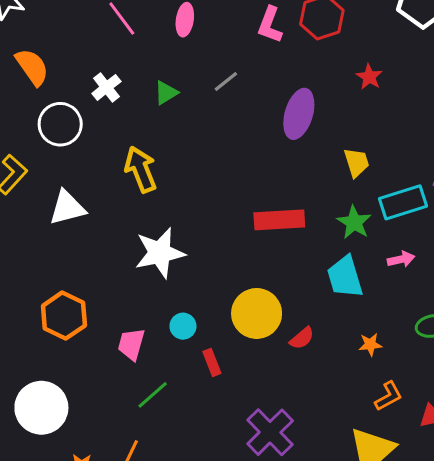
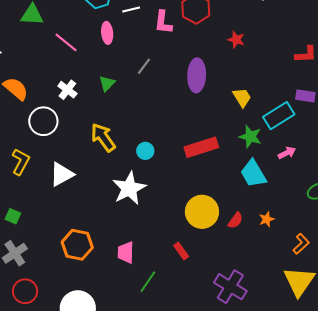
cyan circle: (183, 326) -> (145, 151), moved
orange star: (370, 344) -> (267, 219), moved

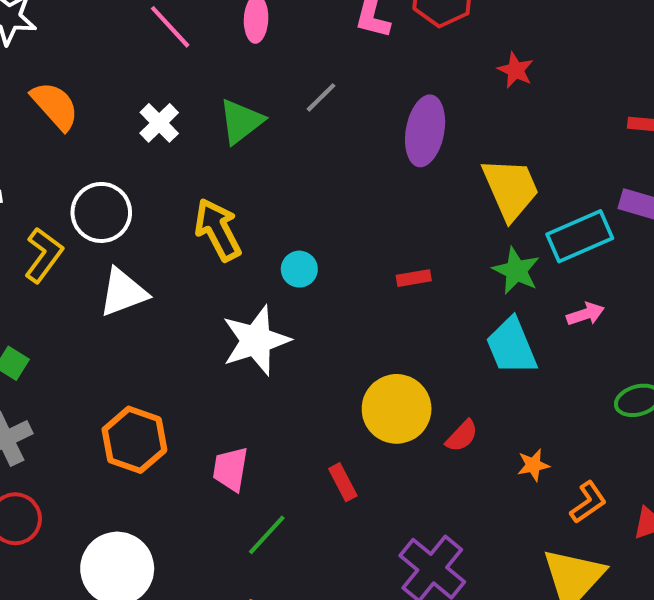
green triangle: (107, 83) -> (241, 121), size x1.4
yellow trapezoid: (242, 97) -> (511, 189), size x1.6
white circle: (43, 121) -> (101, 212), moved
red rectangle: (201, 147) -> (414, 278), size x0.5
orange star: (267, 219) -> (533, 465), moved

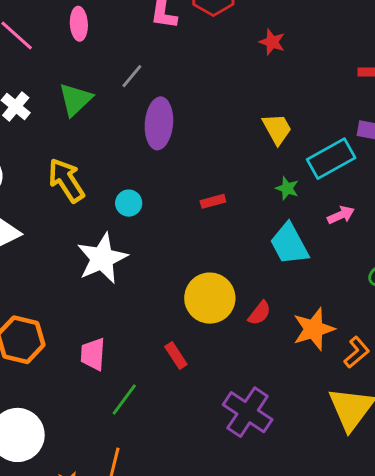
purple ellipse: (425, 131) -> (159, 123), moved
yellow trapezoid: (511, 189) -> (277, 129), size x0.7
green star: (516, 271) -> (287, 188), size x0.7
orange star: (533, 465) -> (314, 329), size x1.8

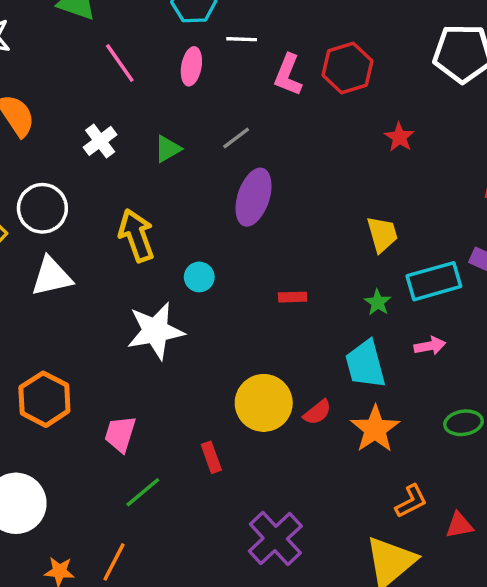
green triangle: (75, 99) -> (168, 149), size x0.7
red semicircle: (259, 313) -> (317, 412), moved
orange star: (314, 329) -> (375, 429), moved, turned -30

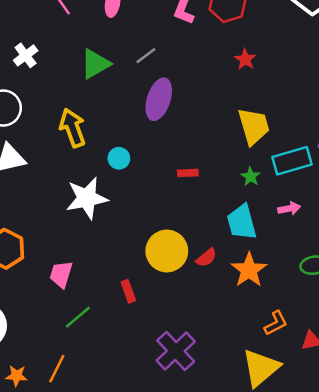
red star: (399, 137) -> (245, 59), moved
white cross: (100, 141) -> (26, 55), moved
green triangle: (168, 149) -> (95, 64), size x1.5
yellow trapezoid: (382, 234) -> (254, 126), size x1.4

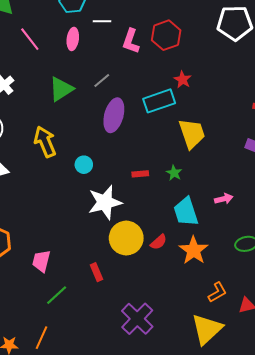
cyan rectangle: (292, 161) -> (159, 101), moved
green star: (251, 177) -> (174, 173), moved
white star: (87, 198) -> (105, 202), moved

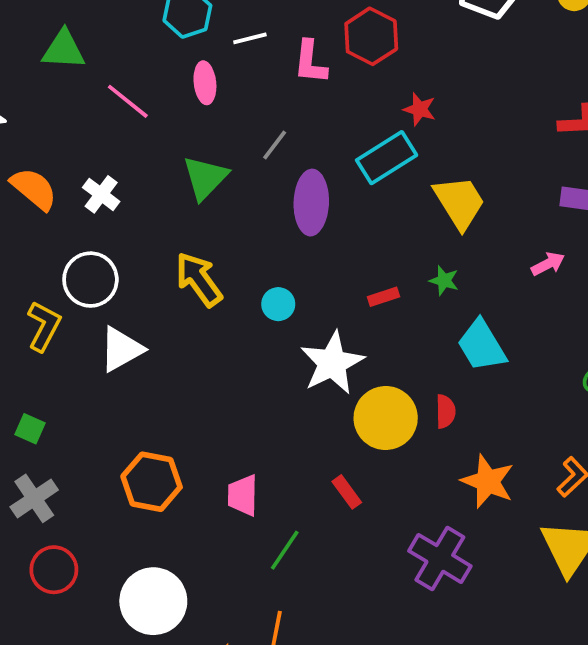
pink arrow: (224, 199) -> (548, 264), moved
red semicircle: (159, 242) -> (445, 411), turned -36
orange star: (194, 250) -> (488, 481), moved

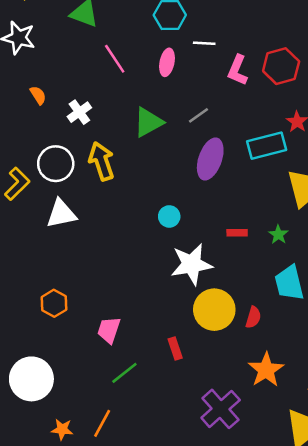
orange semicircle: (34, 189) -> (38, 95), size x0.6
yellow arrow: (199, 279) -> (101, 161), moved
orange hexagon: (152, 482) -> (54, 303), size x0.7

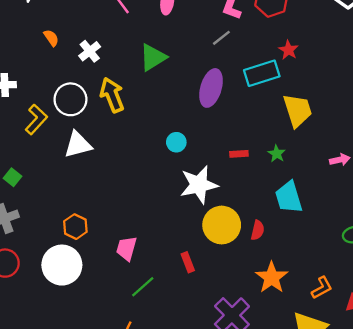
gray line: (199, 115) -> (221, 38), moved
white circle: (31, 379) -> (62, 265), moved

